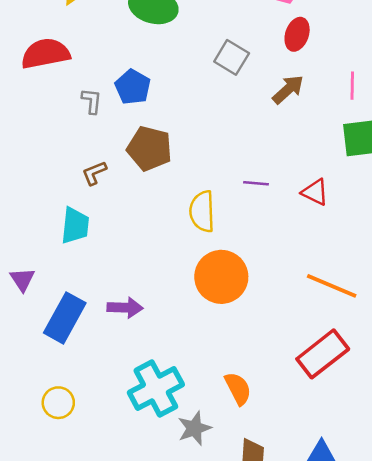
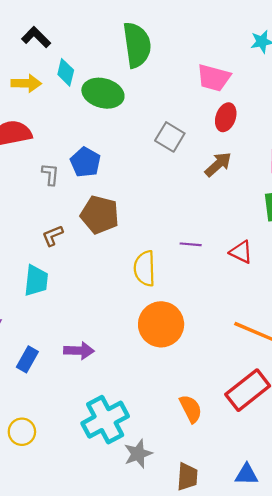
blue rectangle: (65, 318) -> (27, 359), size x0.6
orange semicircle: (238, 389) -> (191, 409), moved

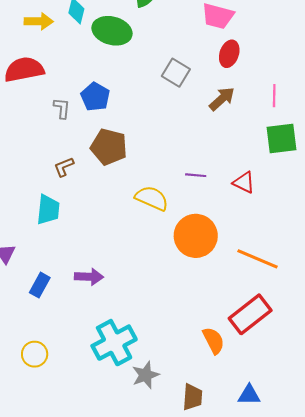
yellow semicircle: (145, 268) -> (152, 198), turned 116
orange circle: (161, 324) -> (196, 236), moved
orange semicircle: (191, 409) -> (214, 341), moved

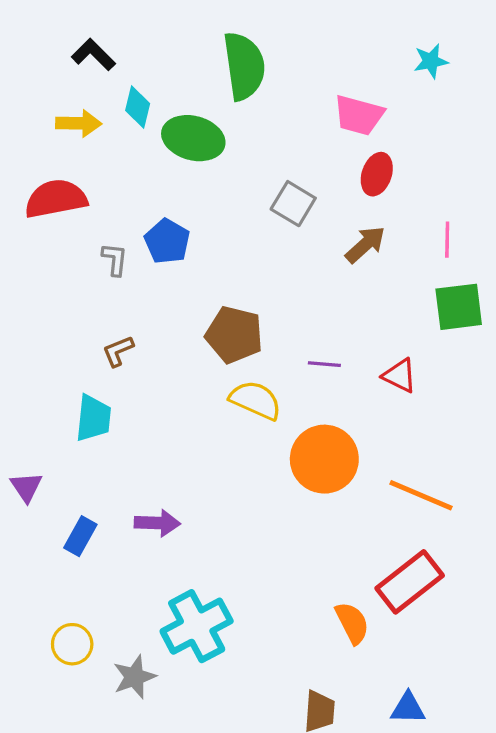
brown pentagon: (109, 147) -> (234, 335), moved
gray star: (145, 375) -> (134, 677), moved

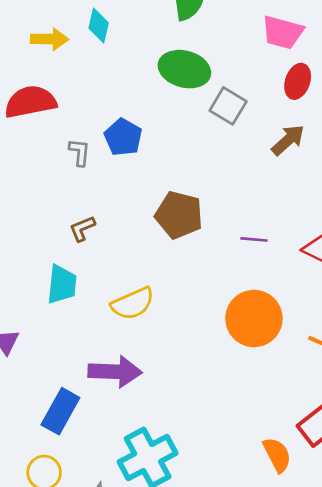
green ellipse: (193, 138) -> (184, 69), moved
yellow semicircle: (256, 400) -> (133, 304), moved, turned 132
purple arrow: (157, 523) -> (115, 372), size x1.4
blue rectangle: (80, 536) -> (60, 411), moved, size x1.4

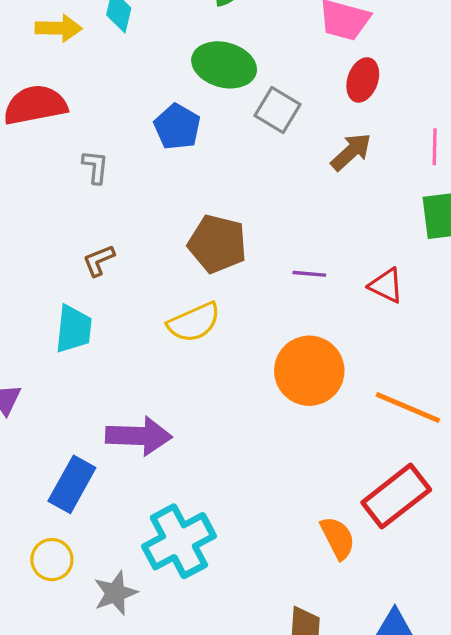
blue pentagon: (123, 137) -> (177, 127), moved
yellow semicircle: (133, 304) -> (194, 322), moved

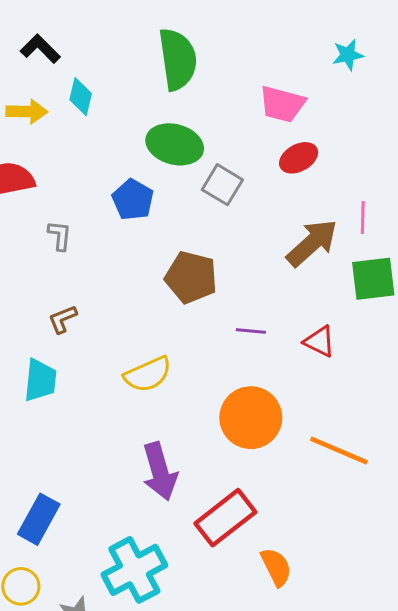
red ellipse: (363, 80) -> (299, 158), turned 42
brown arrow: (351, 152) -> (312, 243), moved, size x1.4
brown pentagon: (217, 244) -> (191, 277), moved
purple arrow: (139, 436) -> (160, 471), moved, turned 72
red rectangle: (396, 496) -> (225, 518), moved

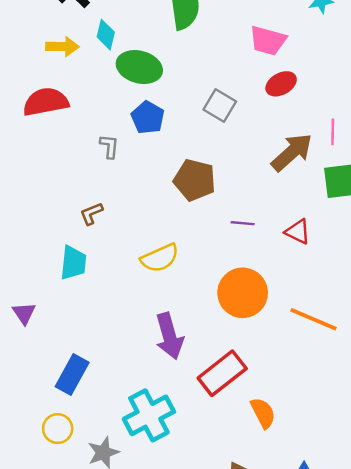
green ellipse: (175, 144) -> (139, 67), moved
gray L-shape: (60, 235) -> (109, 146), moved

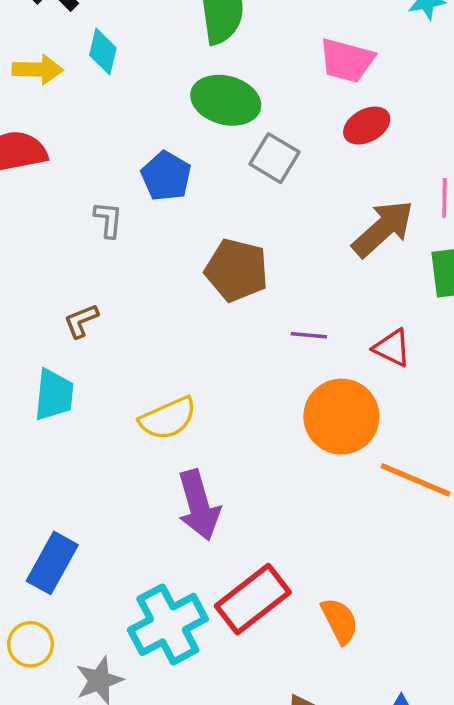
green ellipse: (139, 67) -> (226, 100), moved
yellow semicircle: (160, 258) -> (168, 418), moved
orange circle: (243, 293) -> (341, 417), moved
red rectangle: (222, 373) -> (253, 599), moved

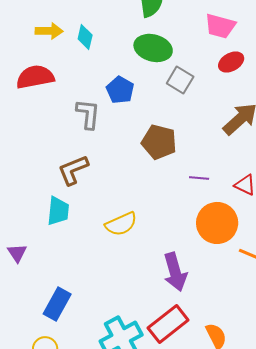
cyan diamond: (103, 51) -> (85, 37), moved
gray L-shape: (108, 220) -> (88, 114), size x1.5
brown L-shape: (81, 321) -> (73, 170), size x1.6
purple arrow: (199, 505) -> (175, 272), moved

